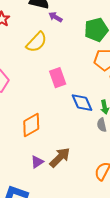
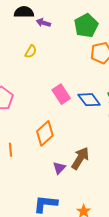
yellow semicircle: (36, 42) -> (31, 51), size x0.6
pink rectangle: (58, 78) -> (61, 94), moved

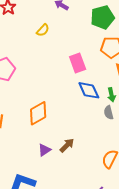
pink rectangle: (61, 94) -> (78, 63), moved
brown arrow: (80, 158) -> (67, 145), size x0.7

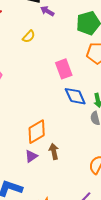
orange diamond: (38, 113) -> (37, 132), moved
brown arrow: (67, 145) -> (54, 151), turned -56

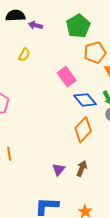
orange diamond: (37, 132) -> (83, 130), moved
brown arrow: (54, 151) -> (82, 168), moved, turned 49

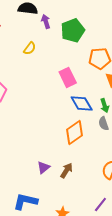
purple arrow: (35, 25) -> (46, 21), turned 48
green pentagon: (78, 26) -> (73, 30), moved

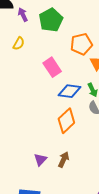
yellow semicircle: (30, 48) -> (19, 43), moved
blue diamond: (82, 103) -> (69, 91), turned -45

